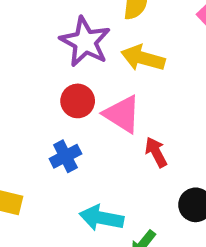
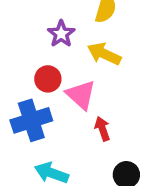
purple star: (85, 42) -> (61, 34), size x0.7
blue cross: (65, 156) -> (31, 120), size x1.6

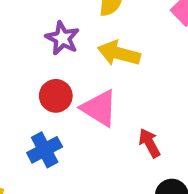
blue cross: (31, 120) -> (45, 150), size x0.7
red arrow: (102, 129) -> (149, 143), moved

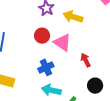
blue cross: (45, 150) -> (46, 67), moved

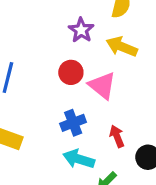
red arrow: (86, 60) -> (117, 136), moved

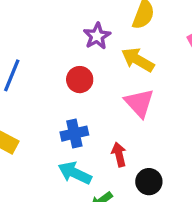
pink triangle: (102, 86) -> (139, 103), moved

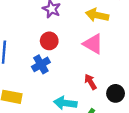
yellow arrow: (138, 60) -> (97, 15), moved
blue cross: (74, 134) -> (41, 64), moved

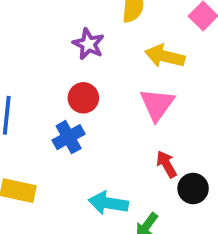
pink triangle: (93, 44) -> (157, 104), turned 35
red arrow: (90, 82) -> (166, 164), moved

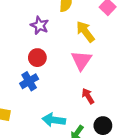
yellow arrow: (165, 56) -> (85, 32), turned 40
black circle: (193, 188) -> (103, 126), moved

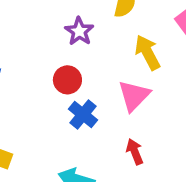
blue cross: (29, 81) -> (83, 115), moved, turned -30

